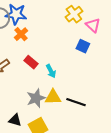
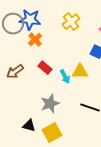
yellow cross: (74, 14) -> (71, 22), moved
yellow triangle: (53, 97) -> (80, 72), moved

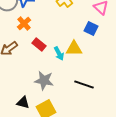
orange cross: (35, 40) -> (24, 24), moved
gray star: (50, 104) -> (44, 81), turned 30

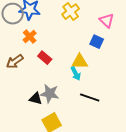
cyan arrow: (59, 54) -> (76, 74), moved
black triangle: (23, 103) -> (36, 99), moved

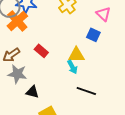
orange cross: (30, 37) -> (17, 21), moved, size x1.5
gray star: (50, 94) -> (17, 74), moved

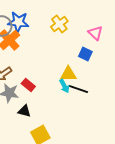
red rectangle: (41, 51) -> (28, 85), moved
black line: (86, 91) -> (78, 89), moved

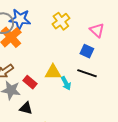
yellow triangle: (68, 74) -> (53, 72), moved
black line: (78, 89) -> (87, 73), moved

